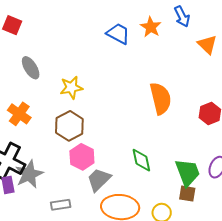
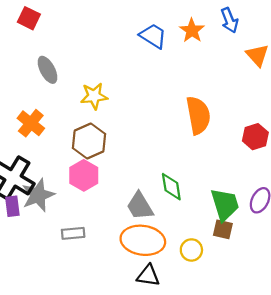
pink hexagon: (82, 157) -> (84, 175), moved
gray trapezoid: (99, 180) -> (140, 206), moved, turned -80

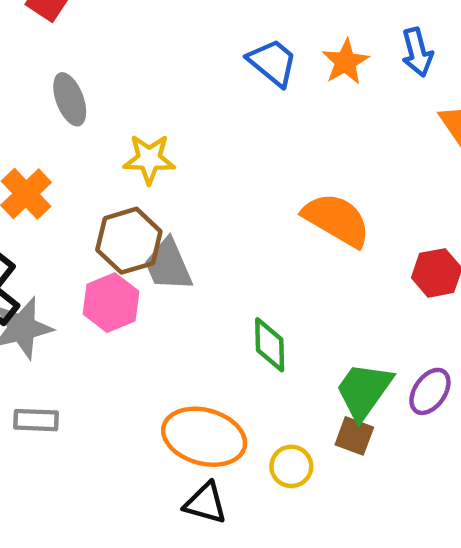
orange semicircle: (198, 115) -> (337, 220), turned -57
green trapezoid: (225, 204) -> (364, 391), turned -135
gray trapezoid: (140, 206) -> (168, 265), moved
gray rectangle: (73, 233) -> (36, 420), moved

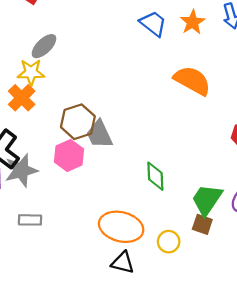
gray ellipse: (70, 99) -> (44, 46), turned 68
yellow star: (149, 159) -> (31, 72), moved
orange semicircle: (337, 220) -> (192, 81), moved

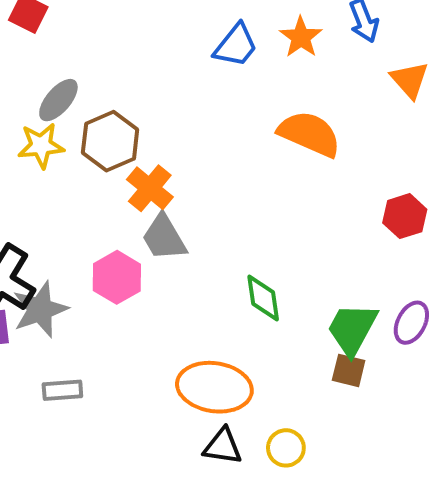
blue trapezoid: (153, 24) -> (236, 46), turned 96
orange cross: (22, 98) -> (150, 188), moved
brown hexagon: (78, 122) -> (110, 141), moved
yellow circle: (169, 242) -> (286, 448), moved

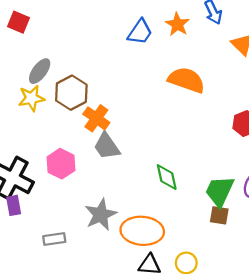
pink hexagon: (117, 277) -> (61, 164), moved
gray star: (40, 309) -> (101, 215), moved

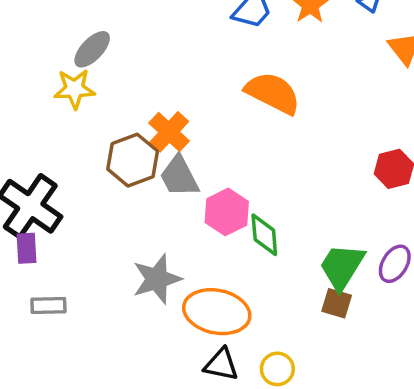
orange semicircle: (186, 80) -> (273, 93), moved
brown hexagon: (71, 93) -> (133, 160), moved
pink hexagon: (61, 164) -> (227, 212), moved
gray rectangle: (54, 239) -> (48, 305), moved

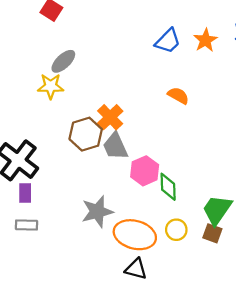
orange semicircle: (273, 93) -> (178, 96), size x0.6
purple rectangle: (27, 248) -> (25, 193), moved
yellow circle: (277, 369) -> (176, 230), moved

